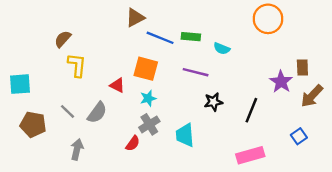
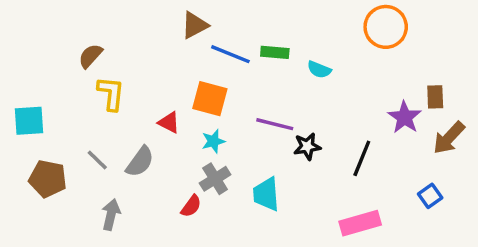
purple line: (196, 72) -> (275, 124), moved

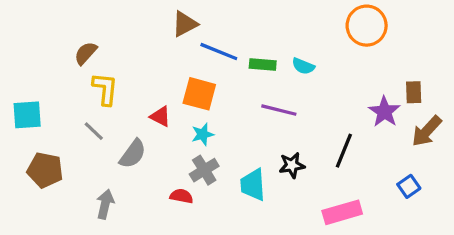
green rectangle: (275, 52) -> (263, 65), moved
purple line: (275, 124) -> (279, 110), moved
black star: (307, 146) -> (292, 165), moved
gray line: (97, 160) -> (94, 131), moved
red semicircle: (191, 206) -> (181, 196), turned -115

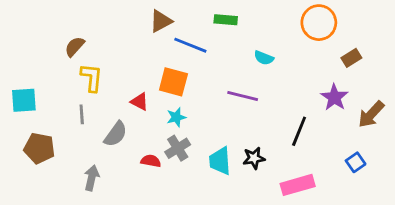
green rectangle: (263, 65) -> (226, 20), moved
brown rectangle: (414, 92) -> (351, 58), moved, turned 60
gray line: (94, 131) -> (82, 114), turned 42
black star: (292, 165) -> (254, 158), moved
red semicircle: (181, 196) -> (151, 161), moved

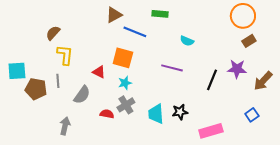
orange circle: (319, 23) -> (243, 16), moved
purple star: (334, 97) -> (237, 69), turned -30
black line: (299, 131) -> (212, 80), moved
brown pentagon: (39, 148) -> (36, 89), moved

